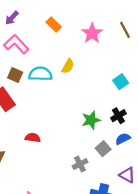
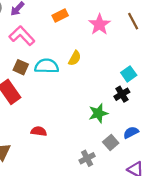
orange rectangle: (54, 24) -> (60, 15), turned -72
black cross: (118, 116) -> (122, 94), moved

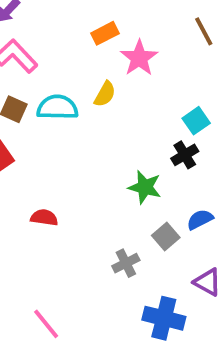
orange rectangle: (60, 15) -> (105, 33), moved
pink star: (99, 24) -> (139, 58), moved
green star: (98, 113) -> (145, 187), turned 30

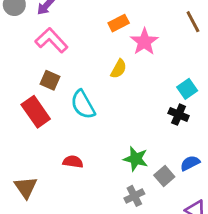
cyan semicircle: (57, 107) -> (83, 105), moved, turned -120
black cross: (185, 155) -> (179, 115), turned -36
green star: (145, 187) -> (136, 159), moved

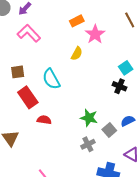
brown square: (50, 80) -> (18, 72), moved, turned -32
red rectangle: (36, 112) -> (28, 97), moved

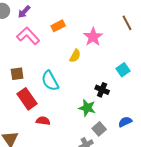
orange rectangle: (77, 21) -> (58, 26), moved
black cross: (120, 86) -> (102, 90), moved
green star: (89, 118) -> (87, 108), moved
gray square: (109, 130) -> (99, 129), moved

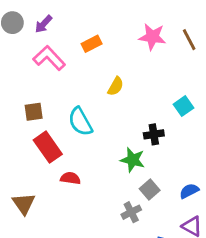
pink star: (93, 37) -> (152, 37), moved, turned -30
black cross: (102, 90) -> (154, 134), turned -32
blue semicircle: (125, 122) -> (189, 191), moved

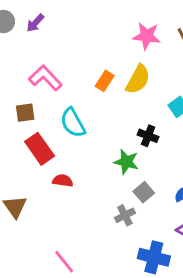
orange rectangle: (92, 44) -> (105, 81), moved, turned -30
pink L-shape: (49, 58) -> (45, 78), moved
yellow semicircle: (116, 86) -> (138, 79), moved, size x1.5
black cross: (154, 134) -> (148, 136), turned 30

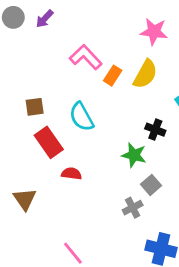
pink L-shape: (45, 78) -> (86, 57), moved

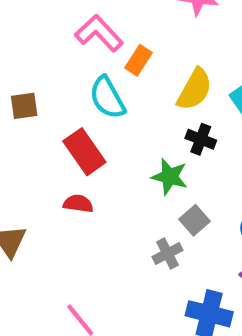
yellow semicircle: (145, 74) -> (195, 89), moved
cyan semicircle: (81, 117) -> (107, 98), moved
red rectangle: (49, 142) -> (84, 152), moved

